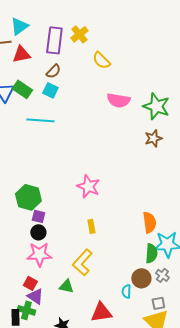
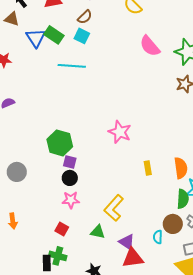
pink semicircle: (118, 100) -> (150, 46), turned 40
yellow rectangle: (91, 226) -> (148, 168), moved
pink star: (39, 254) -> (71, 200), size x0.7
purple triangle: (35, 296) -> (127, 242), moved

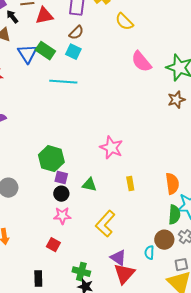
yellow rectangle: (148, 168) -> (130, 184), moved
green triangle: (98, 232) -> (89, 185), moved
green cross: (58, 256) -> (81, 272), moved
red triangle: (133, 258) -> (124, 274), turned -40

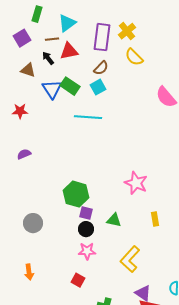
black arrow: (12, 17) -> (48, 58), moved
yellow semicircle: (124, 22) -> (134, 57), moved
cyan square: (73, 52) -> (98, 87), turned 35

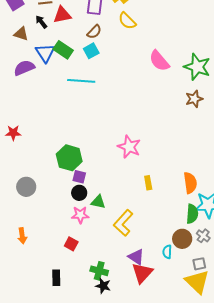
red star: (20, 111) -> (13, 133), moved
purple semicircle: (24, 154) -> (24, 68), moved, size x1.5
green triangle: (114, 220) -> (98, 202), moved

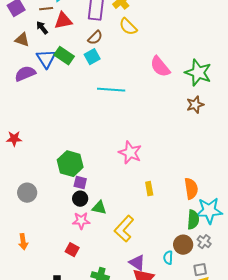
cyan line: (81, 81) -> (111, 90), moved

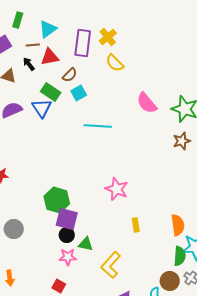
brown semicircle: (95, 38) -> (70, 75), moved
blue triangle: (46, 59) -> (42, 108), moved
purple square: (80, 183) -> (67, 219), size x1.6

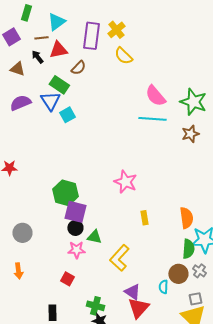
cyan square: (79, 93) -> (67, 115), moved
cyan line: (98, 126) -> (152, 119), moved
gray circle: (14, 229) -> (22, 233), moved

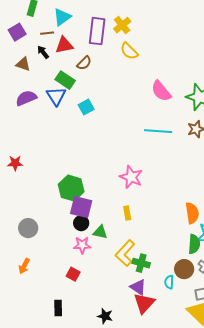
cyan square: (67, 115) -> (86, 107), moved
cyan line: (152, 119) -> (158, 131), moved
yellow rectangle: (144, 218) -> (127, 213), moved
orange arrow: (18, 271) -> (24, 266), turned 35
green cross: (95, 306) -> (141, 263), moved

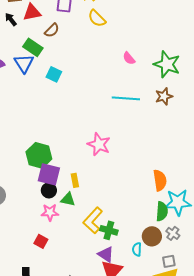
pink semicircle: (161, 91) -> (129, 58), size x0.6
cyan square: (86, 107) -> (54, 74), turned -35
yellow rectangle: (127, 213) -> (75, 180), moved

